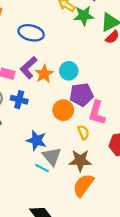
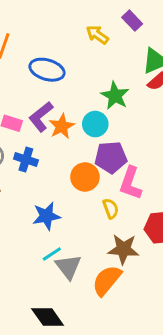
green star: (84, 16) -> (115, 96), moved, turned 30
blue star: (36, 140) -> (46, 216), turned -30
gray triangle: (52, 156) -> (68, 267), moved
brown star: (80, 161) -> (123, 249), moved
cyan line: (42, 168) -> (52, 254), turned -64

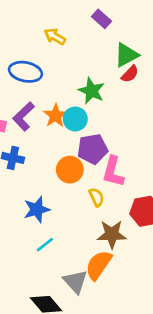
yellow arrow: (97, 35) -> (55, 37), moved
orange star: (62, 126) -> (55, 116), moved
gray triangle: (68, 267) -> (75, 282), moved

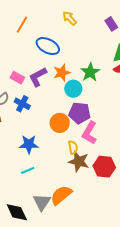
yellow arrow: (55, 37) -> (70, 18), moved
orange star: (55, 116) -> (62, 73), moved
brown star: (112, 234) -> (79, 161), moved

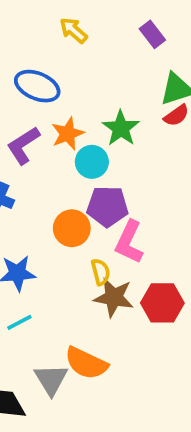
orange semicircle: (61, 195) -> (86, 363), turned -110

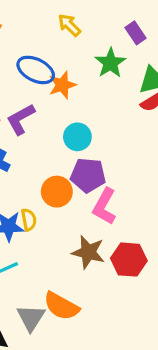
green star: (121, 128) -> (110, 63), moved
orange star: (68, 134) -> (62, 85), moved
yellow semicircle: (101, 272) -> (29, 220), moved

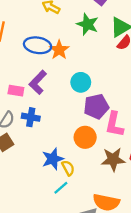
orange circle: (57, 192) -> (85, 137), moved
yellow semicircle: (29, 220) -> (68, 168), moved

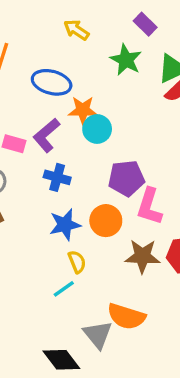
orange star: (59, 50) -> (83, 110), moved, turned 30
cyan circle: (81, 82) -> (97, 129), moved
blue cross: (31, 117) -> (57, 177), moved
blue star: (53, 159) -> (65, 225), moved

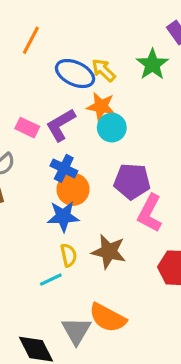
yellow arrow: (76, 30) -> (104, 70), moved
orange circle: (106, 221) -> (73, 189), moved
brown star: (142, 256) -> (109, 252), moved

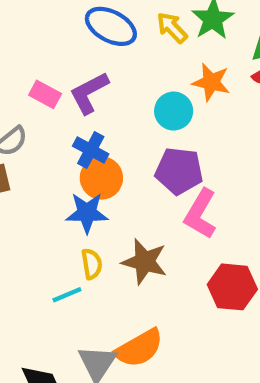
yellow arrow: (104, 70) -> (172, 28), moved
orange star: (101, 106) -> (211, 82), moved
cyan circle: (112, 128) -> (174, 111), moved
orange semicircle: (108, 318) -> (139, 348), turned -60

